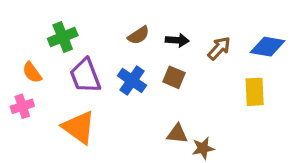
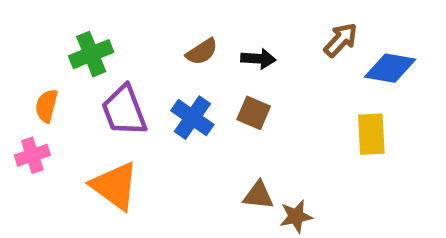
brown arrow: (219, 48) -> (341, 40), moved
orange semicircle: (32, 72) -> (46, 106), turned 50

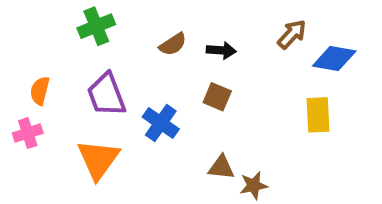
green cross: (91, 54) -> (96, 26), moved
blue cross: (192, 118) -> (161, 123), moved
orange triangle: (115, 186) -> (98, 159), turned 30

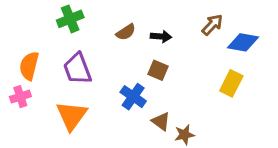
orange semicircle: (40, 91) -> (29, 66), size x1.4
yellow rectangle: (318, 115) -> (231, 83), turned 30
blue cross: (161, 123) -> (133, 97), moved
brown triangle: (221, 167) -> (161, 121), turned 30

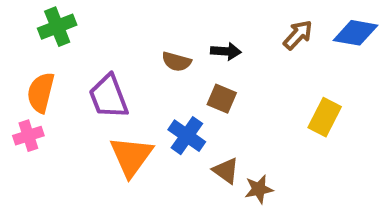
green cross: (70, 19) -> (57, 27), moved
brown semicircle: (126, 32) -> (176, 62), moved, turned 48
blue diamond: (243, 42) -> (355, 33), moved
orange triangle: (72, 116) -> (131, 156), moved

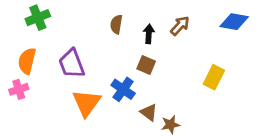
brown arrow: (298, 35) -> (180, 26), moved
black arrow: (226, 51) -> (149, 34), turned -90
brown semicircle: (176, 62) -> (116, 24), moved, turned 84

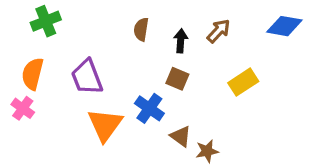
yellow rectangle: (214, 77) -> (243, 82), moved, turned 30
pink cross: (19, 89) -> (23, 108), turned -36

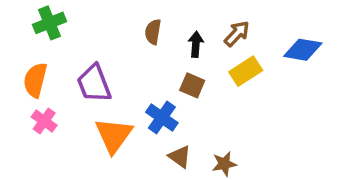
blue diamond: (284, 26) -> (303, 50), moved
yellow rectangle: (243, 82) -> (246, 71), moved
pink cross: (23, 108) -> (44, 121), moved
brown triangle: (181, 136) -> (180, 157), moved

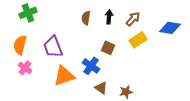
black arrow: (196, 44) -> (109, 17), moved
orange triangle: (114, 135) -> (64, 76), turned 35

